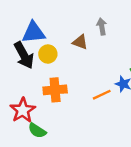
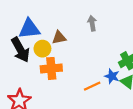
brown triangle: (80, 42) -> (59, 38), moved, turned -32
orange cross: (55, 90) -> (51, 68), moved

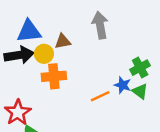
gray arrow: (92, 23) -> (100, 25), size x1.5
black arrow: (20, 50) -> (19, 55), turned -70

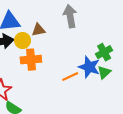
blue star: (123, 85) -> (89, 67), size x1.5
green triangle: (140, 91) -> (104, 72), turned 40

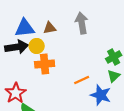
brown triangle: (38, 30) -> (50, 28), moved
blue star: (89, 67) -> (101, 95), moved

